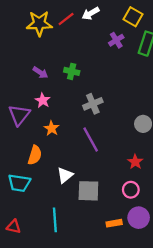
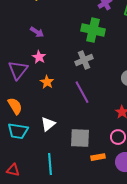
green cross: (72, 71) -> (93, 30), moved, size x1.6
orange semicircle: (35, 155) -> (15, 106), moved, turned -48
white triangle: (65, 175) -> (48, 124), moved
orange rectangle: (114, 223) -> (98, 157), moved

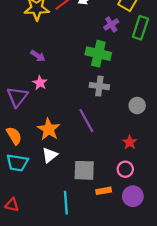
gray cross: (84, 60) -> (99, 86), moved, turned 30
orange star: (47, 82) -> (49, 129), moved, size x1.5
cyan line: (50, 164) -> (66, 203), moved

